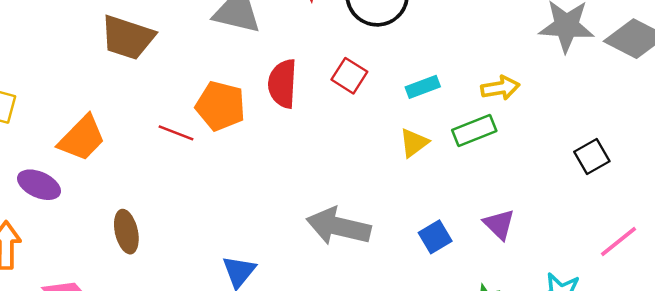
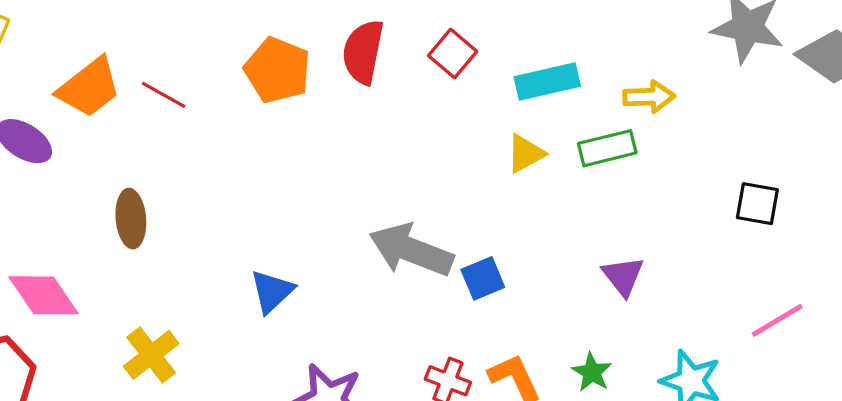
cyan rectangle: (423, 87) -> (547, 81), size x1.4
red line: (176, 133) -> (164, 95), moved
black square: (592, 156) -> (757, 204), turned 32
blue square: (435, 237) -> (483, 278), moved

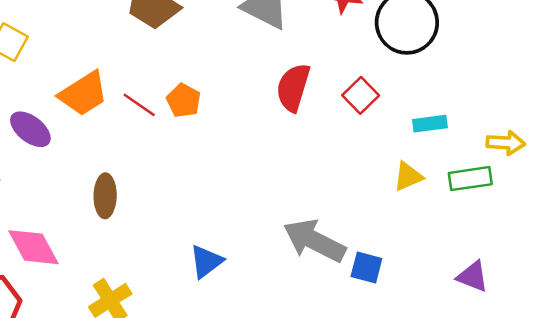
orange pentagon: (277, 70) -> (184, 100), moved, size x0.7
cyan rectangle: (547, 81) -> (430, 124), size x0.7
purple triangle: (623, 276) -> (473, 276), turned -36
blue square: (483, 278) -> (366, 268), turned 32

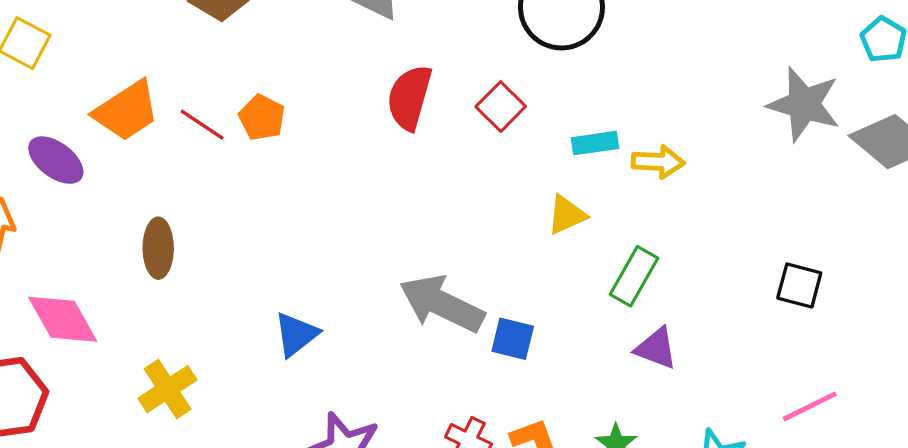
yellow arrow: (506, 143) -> (658, 162), moved
green rectangle: (470, 179) -> (634, 276), moved, turned -51

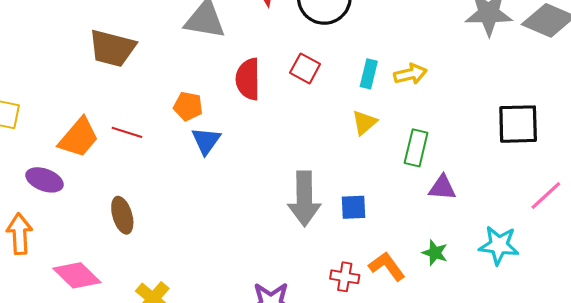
orange pentagon: (262, 118) -> (188, 106), moved
cyan rectangle: (595, 143) -> (369, 74), turned -52
black square: (799, 285) -> (518, 124), size x1.5
gray arrow: (442, 304) -> (304, 199), turned -100
blue triangle: (296, 334) -> (206, 141), moved

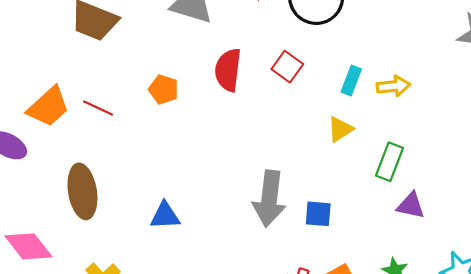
blue triangle: (206, 141) -> (165, 216), moved, turned 44
brown ellipse: (122, 215) -> (82, 191), size x1.4

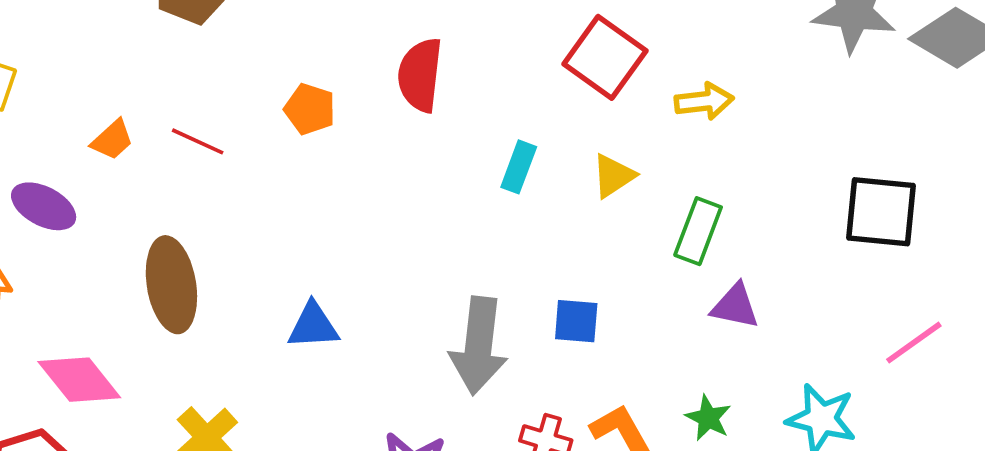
red square: (287, 67) -> (605, 57), moved, size x1.5
cyan rectangle: (351, 80) -> (519, 167), moved
orange trapezoid: (48, 107) -> (112, 140), size x0.6
gray arrow: (269, 199) -> (479, 346), moved

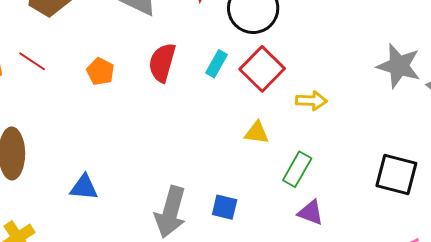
red line: (198, 141) -> (32, 61), moved
cyan rectangle: (519, 167) -> (216, 64), moved
yellow triangle: (613, 176) -> (257, 133), turned 32

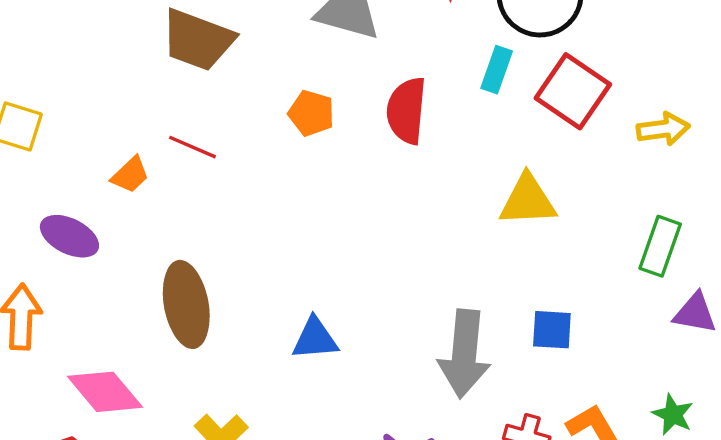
cyan rectangle: (216, 64) -> (497, 70), moved
orange pentagon: (100, 71) -> (311, 113), moved
yellow triangle: (257, 133) -> (528, 200), moved, size x1.4

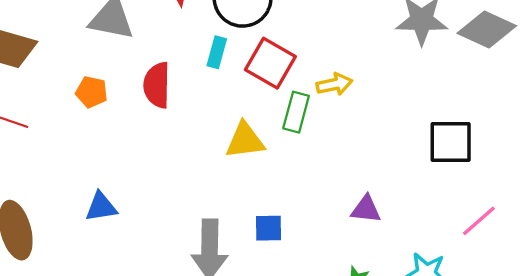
green rectangle: (660, 246) -> (296, 112), moved
blue triangle: (315, 339) -> (101, 207), moved

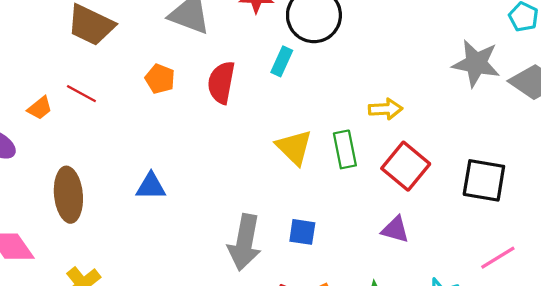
red square: (270, 63) -> (406, 166), moved
green rectangle: (296, 112) -> (345, 149), moved, turned -36
yellow triangle: (245, 140) -> (294, 147), turned 42

